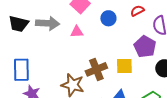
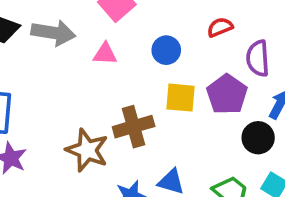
blue circle: (108, 18) -> (166, 50), moved
yellow square: (124, 66) -> (180, 98), moved

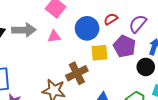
red semicircle: (220, 27) -> (111, 19), moved
blue circle: (166, 50) -> (87, 28), size x1.5
purple semicircle: (258, 58) -> (138, 24), turned 54

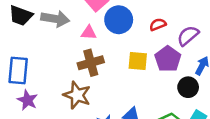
blue circle: (87, 28) -> (119, 20), moved
brown cross: (77, 73) -> (91, 63), moved

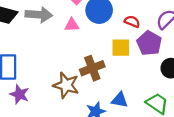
red semicircle: (158, 24) -> (132, 22), moved, turned 49
brown cross: (91, 63) -> (92, 68), moved

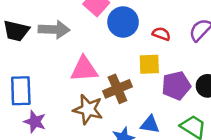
pink triangle: (72, 25) -> (84, 69), moved, size x1.6
purple pentagon: (149, 43) -> (176, 86), moved, turned 30

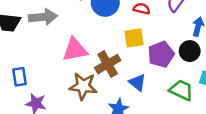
blue rectangle: (21, 91) -> (20, 77), size x0.7
blue triangle: (150, 124) -> (137, 82), moved, turned 36

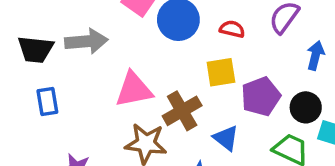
black circle: (190, 51) -> (306, 107), moved
blue rectangle: (20, 77) -> (47, 102), moved

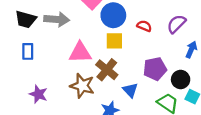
yellow square: (221, 72) -> (114, 41), moved
brown cross: (182, 111) -> (107, 70), turned -30

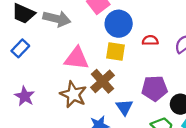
red semicircle: (144, 26) -> (150, 40), turned -32
blue rectangle: (28, 51) -> (20, 48), turned 35

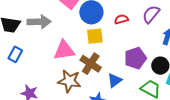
blue triangle: (124, 107) -> (115, 80), turned 42

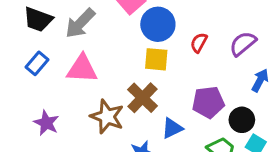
red semicircle: (121, 19) -> (199, 43), turned -56
gray arrow: (39, 22) -> (80, 23), turned 125
pink triangle: (64, 50) -> (82, 69), moved

